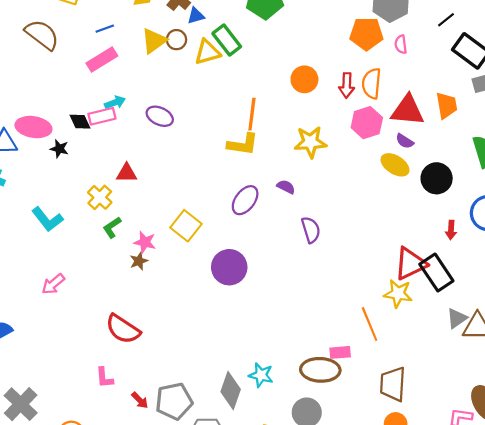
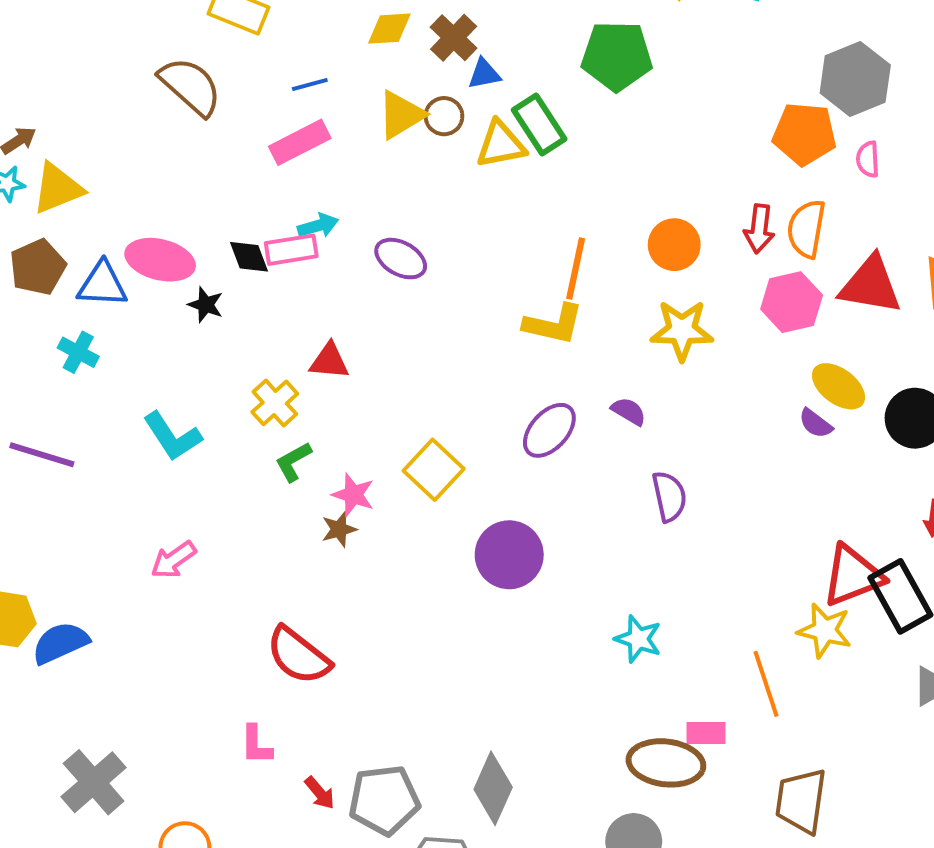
orange circle: (304, 79) -> (674, 245), moved
purple semicircle: (405, 141) -> (816, 423), moved
cyan star: (261, 375) -> (638, 639), moved

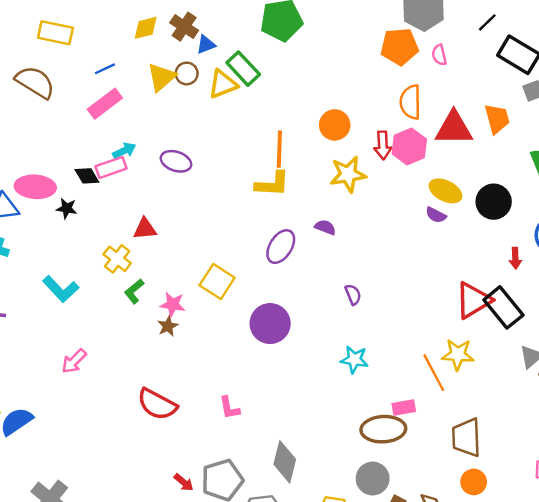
red arrow: (759, 229) -> (383, 145), moved
purple semicircle: (669, 496) -> (353, 295), moved, size x0.7
yellow star: (825, 630) -> (458, 354), moved
pink L-shape: (256, 745) -> (229, 408), moved

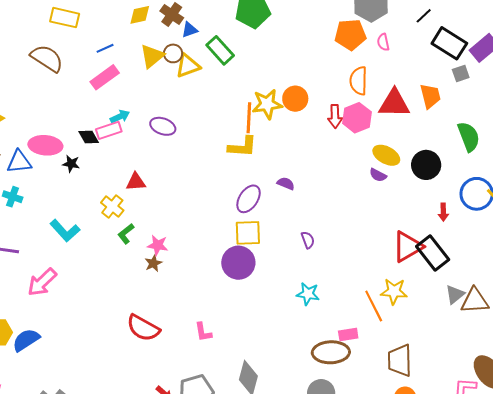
yellow triangle: (223, 84) -> (188, 66), moved
yellow star: (348, 174) -> (267, 104), moved
yellow square: (217, 282) -> (248, 233), moved, turned -36
pink arrow: (74, 361) -> (42, 282), moved, size x1.4

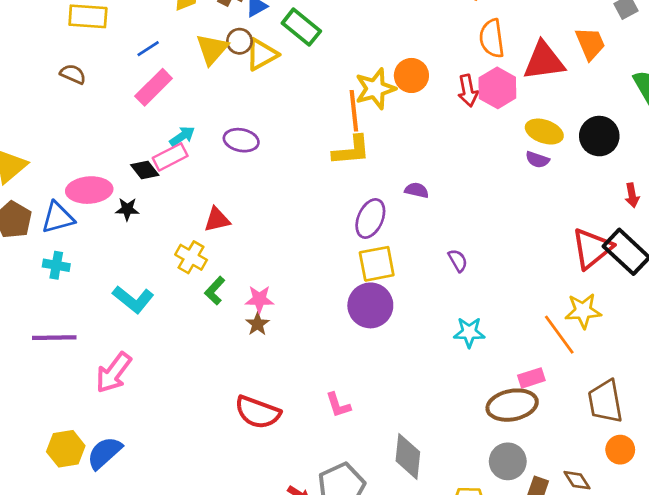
brown semicircle: (47, 58) -> (73, 74), size x0.6

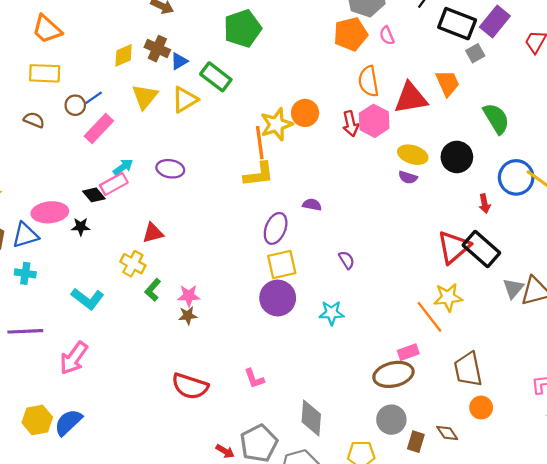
brown circle: (239, 41) -> (75, 105), moved
brown star: (257, 324) -> (188, 316), turned 30
cyan star: (469, 332) -> (332, 313), moved

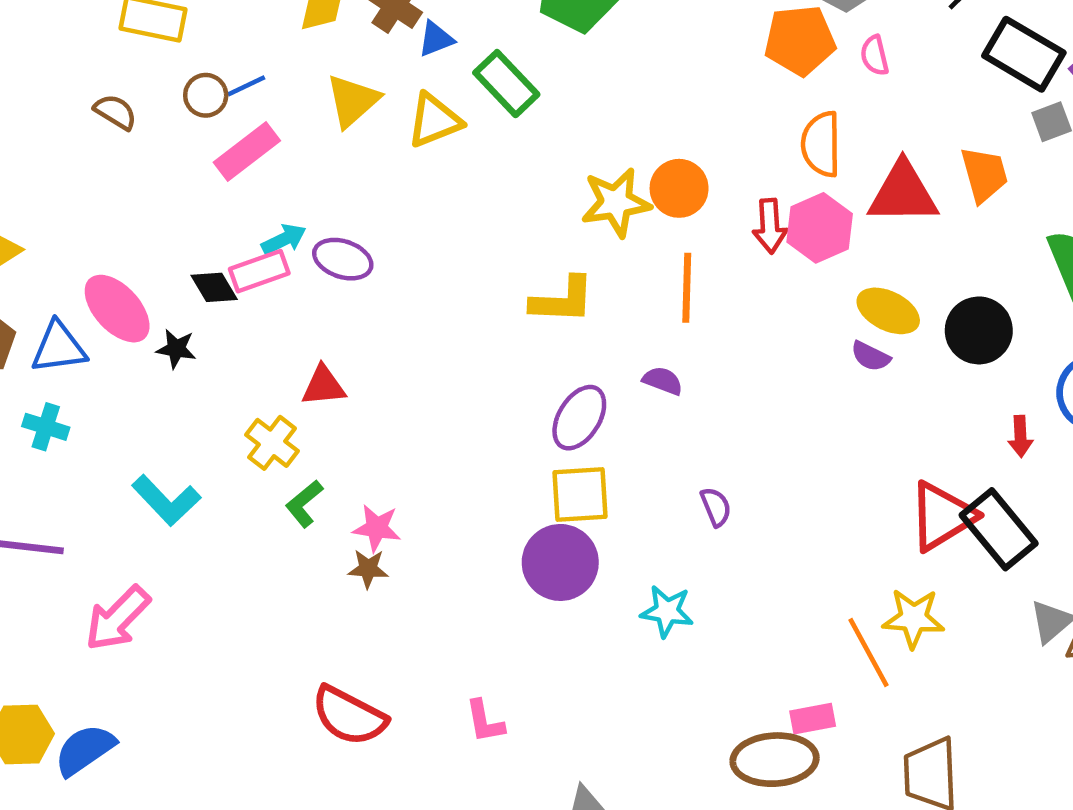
orange line: (260, 143) -> (687, 288), moved
purple ellipse: (170, 169) -> (343, 259), moved
pink ellipse: (50, 212) -> (117, 309), turned 44

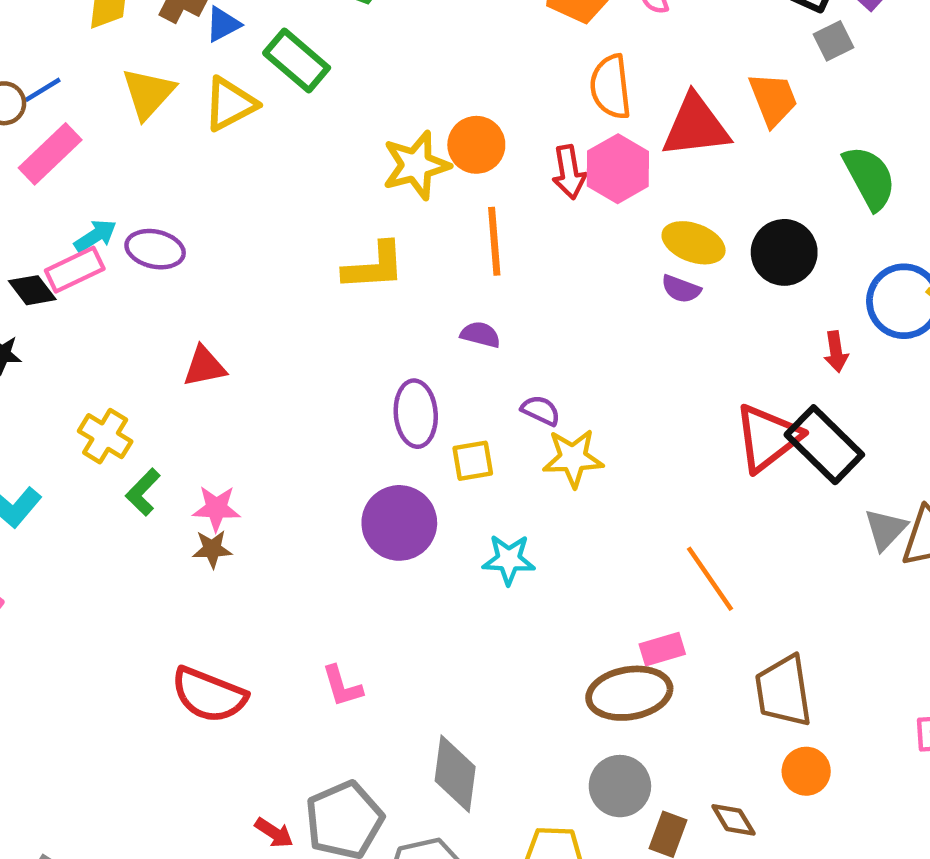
red triangle: (324, 386) -> (204, 366), moved
purple ellipse: (579, 418) -> (416, 414), moved, turned -30
yellow square: (580, 494) -> (473, 461), moved, size x0.7
purple semicircle: (716, 507) -> (541, 410), moved, turned -36
yellow star: (913, 618) -> (573, 458), moved

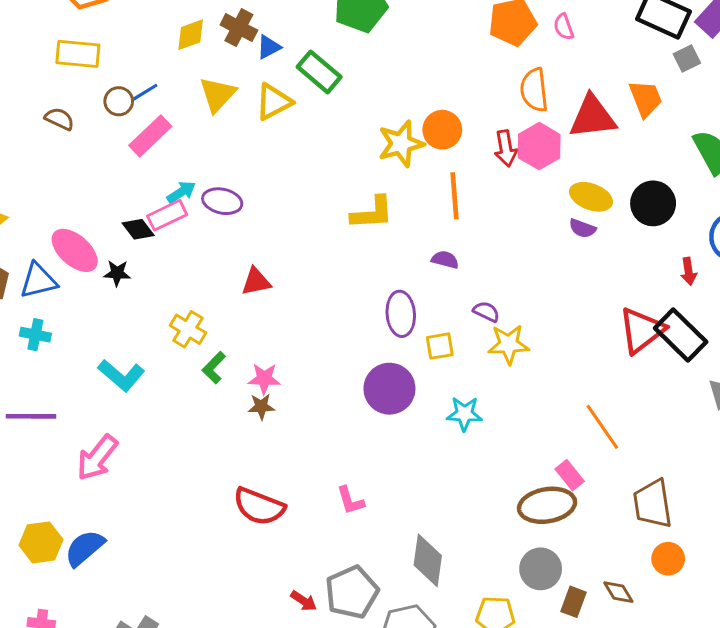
pink rectangle: (662, 649) -> (570, 475), turned 68

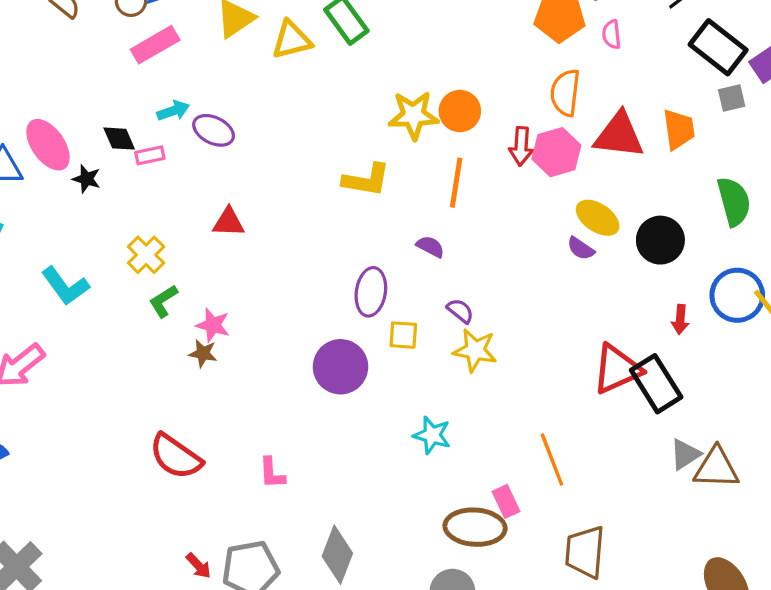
pink rectangle: (167, 215) -> (150, 155), moved, size x0.7
cyan star: (464, 414) -> (432, 435), moved

